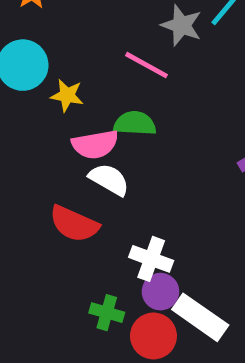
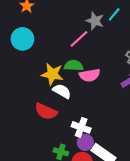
pink line: (146, 65) -> (79, 39), turned -72
yellow star: (67, 95) -> (52, 74), moved, size x1.5
pink semicircle: (95, 144) -> (90, 75), moved

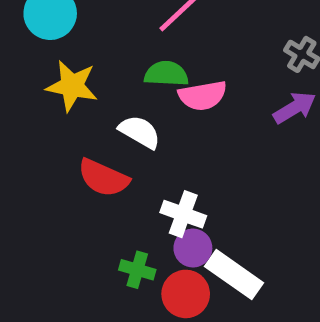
yellow star: (52, 74) -> (72, 86), moved

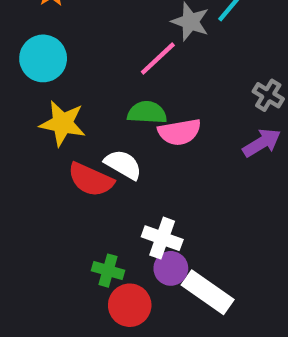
red semicircle: (103, 178) -> (91, 180), moved
green cross: (137, 270) -> (108, 271), moved
red circle: (186, 294) -> (130, 305), moved

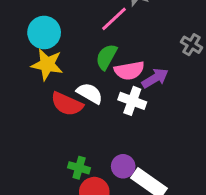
cyan circle: (43, 58) -> (44, 33), moved
green semicircle: (147, 113) -> (106, 57), turned -64
purple arrow: (262, 143) -> (155, 78), moved
white cross: (162, 238) -> (132, 101), moved

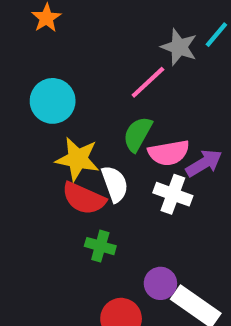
yellow star: (47, 64) -> (77, 159), moved
white semicircle: (90, 93) -> (115, 184), turned 40
green cross: (79, 168) -> (100, 246), moved

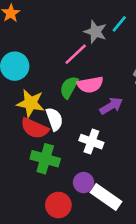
pink semicircle: (169, 153) -> (90, 85), moved
white cross: (173, 194) -> (91, 142), moved
green cross: (100, 246) -> (45, 159), size x1.5

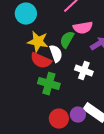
green semicircle: (69, 87) -> (67, 40), moved
purple circle: (84, 183) -> (78, 115), moved

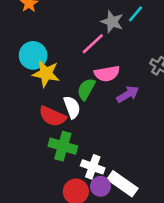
yellow star: (38, 42) -> (46, 74), moved
white cross: (84, 71) -> (93, 167), moved

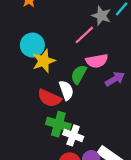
yellow star: (46, 74) -> (44, 61), turned -30
white cross: (93, 167) -> (73, 135), moved

